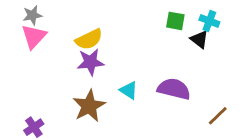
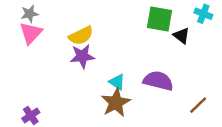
green square: (175, 21) -> (160, 19), size x1.5
cyan cross: (209, 21) -> (203, 14), moved
brown star: (89, 106) -> (116, 103), moved

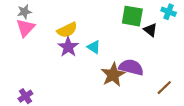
purple star: (82, 56) -> (68, 47), turned -30
cyan triangle: (117, 82) -> (94, 47), moved
brown star: (116, 103) -> (113, 75), moved

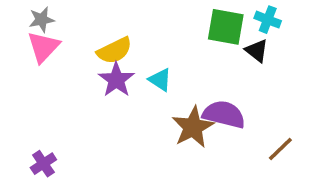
cyan cross: (169, 12) -> (268, 20), moved

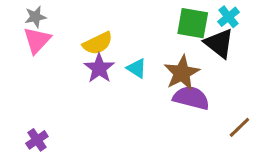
cyan cross: (268, 20) -> (229, 17), turned 30
black triangle: (257, 51) -> (219, 43), size x1.5
brown star: (193, 127) -> (182, 73), moved

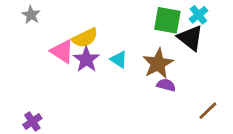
gray star: (35, 17) -> (31, 15), turned -30
pink triangle: (37, 40) -> (62, 51), moved, turned -40
purple semicircle: (191, 98) -> (166, 85), size x0.6

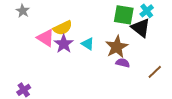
brown line: (208, 111) -> (155, 72), moved

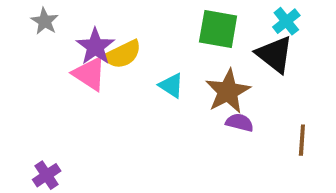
green square: (124, 15) -> (218, 29), moved
purple star: (64, 44) -> (95, 47), moved
brown line: (155, 72) -> (302, 140), turned -42

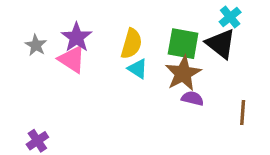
gray star: (45, 21) -> (36, 45), moved
green square: (218, 29) -> (183, 44), moved
yellow semicircle: (123, 54) -> (131, 44), moved, turned -48

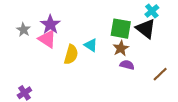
yellow semicircle: (131, 44) -> (71, 54), moved
brown star: (183, 73) -> (121, 48), size x0.7
brown line: (243, 113) -> (160, 74), turned 42

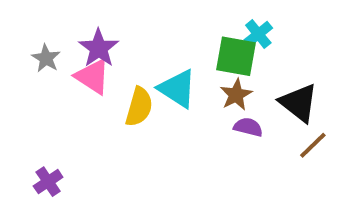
cyan cross: (152, 11) -> (258, 34), moved
black triangle: (146, 29) -> (299, 103), moved
cyan triangle: (91, 45) -> (177, 89), size x1.5

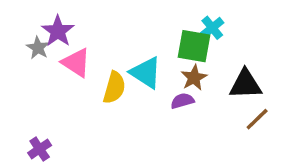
purple star: (99, 48) -> (58, 31), moved
black triangle: (299, 103) -> (245, 84), turned -40
purple semicircle: (248, 127) -> (182, 101), moved, turned -30

